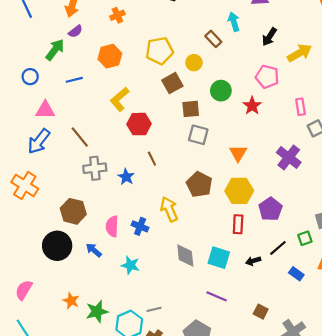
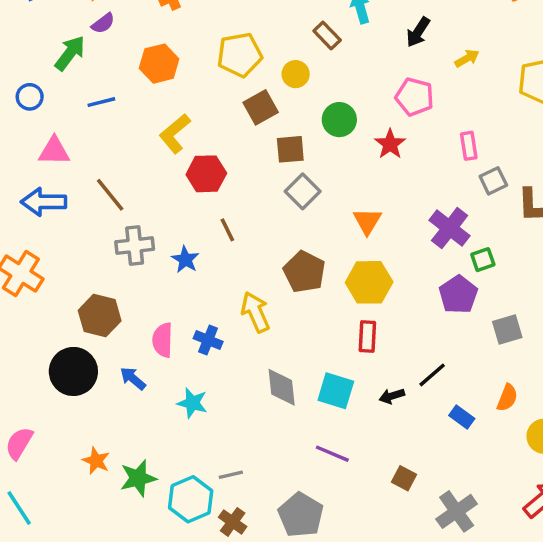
yellow arrow: (300, 53) -> (467, 58), size x0.6
gray square: (198, 135) -> (303, 191), turned 30
blue arrow: (39, 141) -> (44, 202), turned 52
purple pentagon: (270, 209) -> (458, 295), moved
green square: (305, 238) -> (483, 260), moved

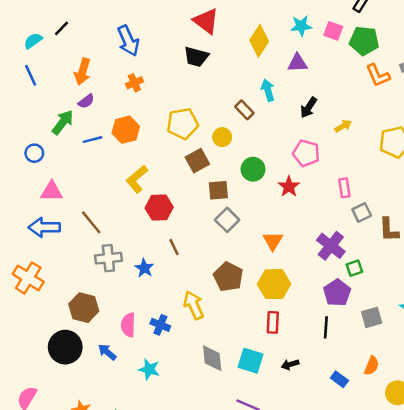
blue line: (101, 102) -> (92, 140), moved
black line: (432, 375) -> (326, 327), moved, turned -45

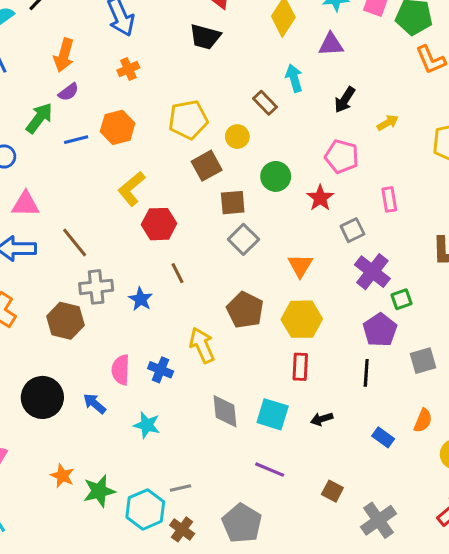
gray square: (362, 212) -> (352, 230), moved
brown hexagon: (84, 308) -> (65, 321), moved

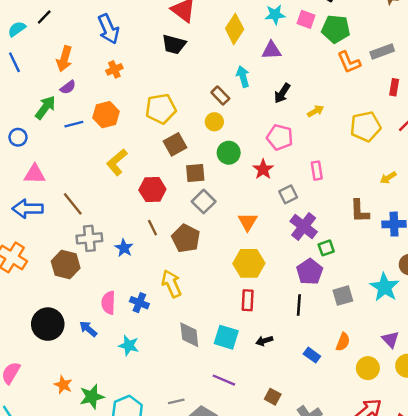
yellow circle: (237, 137) -> (214, 122), moved
red hexagon: (159, 224) -> (152, 190), moved
brown pentagon: (245, 310) -> (186, 238), moved
gray line: (181, 488) -> (176, 401), moved

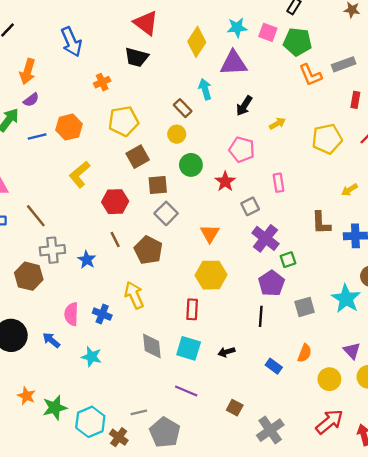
purple triangle: (271, 50) -> (234, 63), size x1.4
orange cross: (114, 69) -> (102, 82), moved
red rectangle: (248, 300) -> (192, 309), moved

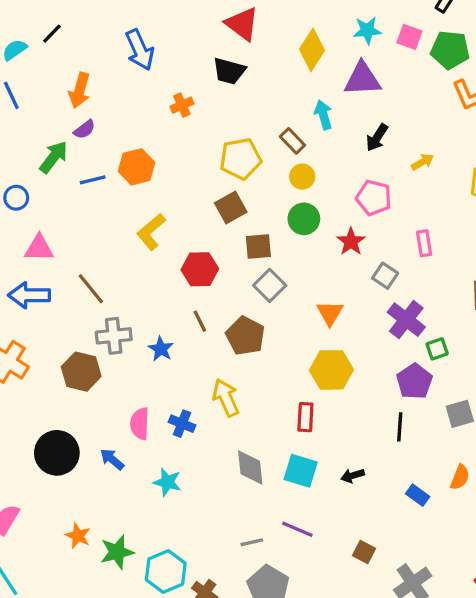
yellow pentagon: (123, 121) -> (240, 159), moved
yellow circle: (177, 134) -> (302, 177), moved
gray square: (250, 206) -> (385, 276), turned -30
gray line: (139, 412) -> (252, 542), moved

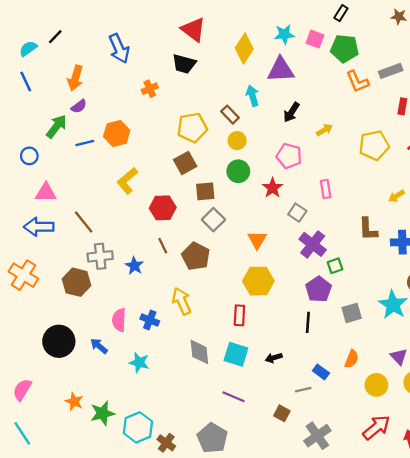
gray line: (252, 542) -> (303, 390), moved

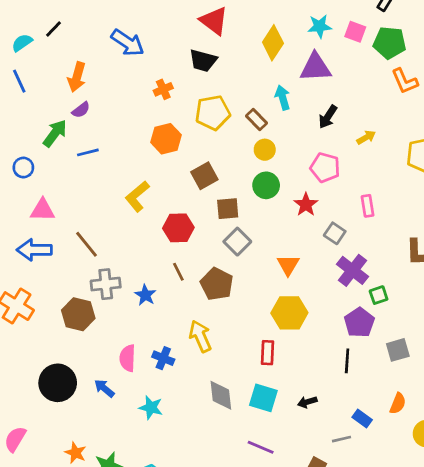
blue arrow: (119, 49) -> (128, 43), turned -32
yellow pentagon: (192, 128) -> (213, 113), moved
orange hexagon: (117, 133) -> (166, 139), moved

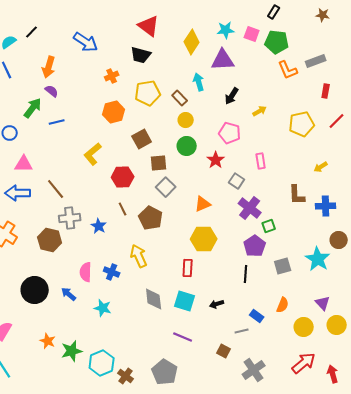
purple semicircle: (81, 110) -> (52, 91), turned -104
orange triangle: (288, 265) -> (203, 204), turned 36

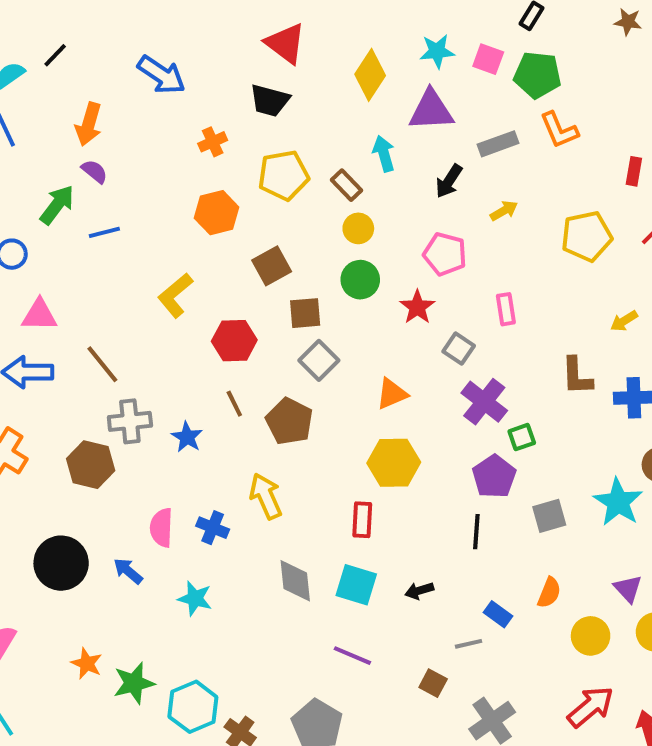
gray rectangle: (316, 61) -> (498, 144), moved

